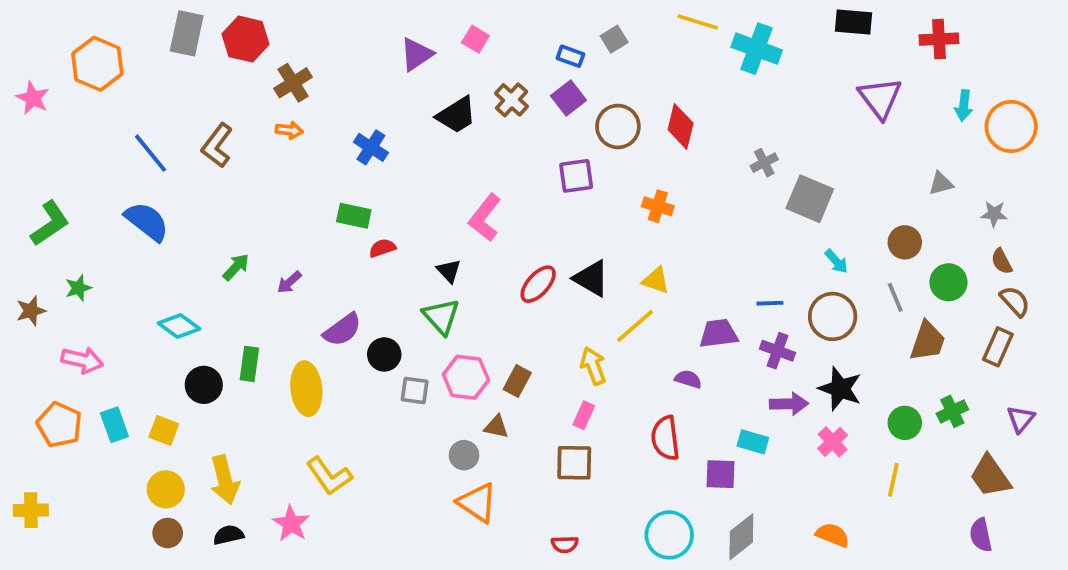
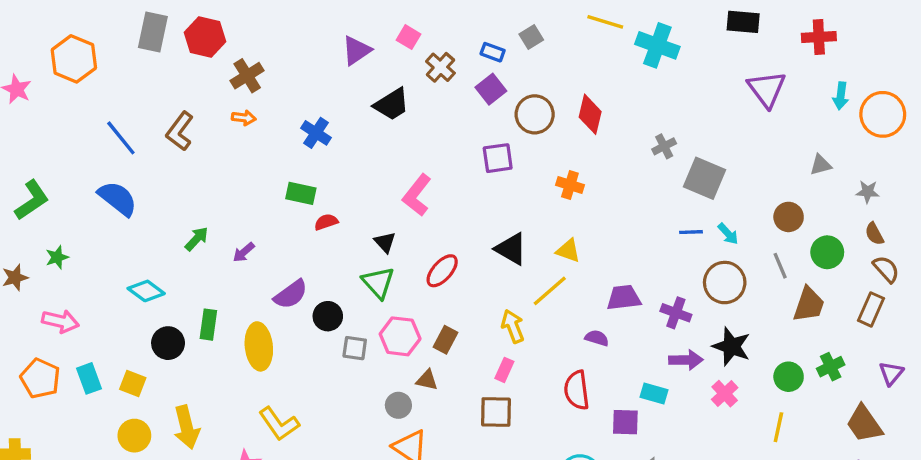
brown cross: (512, 100) -> (440, 67), moved
red ellipse: (538, 284) -> (442, 271), moved
blue line: (770, 303) -> (691, 232), moved

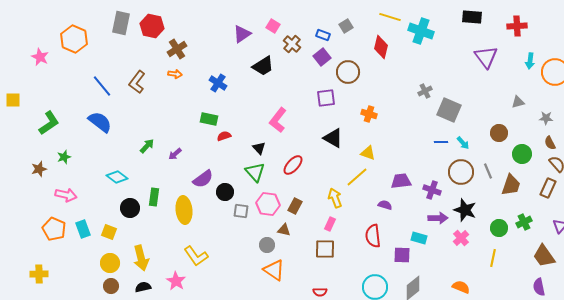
red diamond: (590, 114) -> (381, 47), moved
black triangle: (511, 249) -> (333, 138), moved
gray line: (780, 266) -> (488, 171), moved

